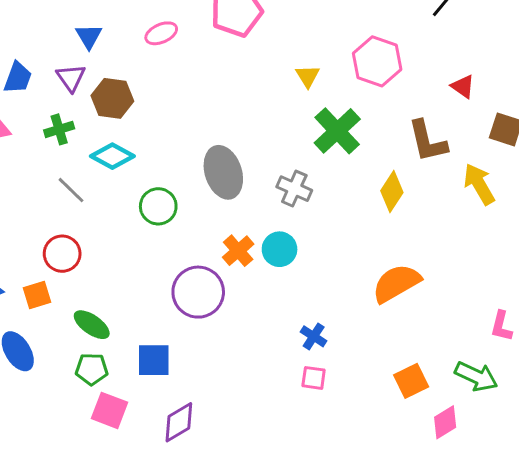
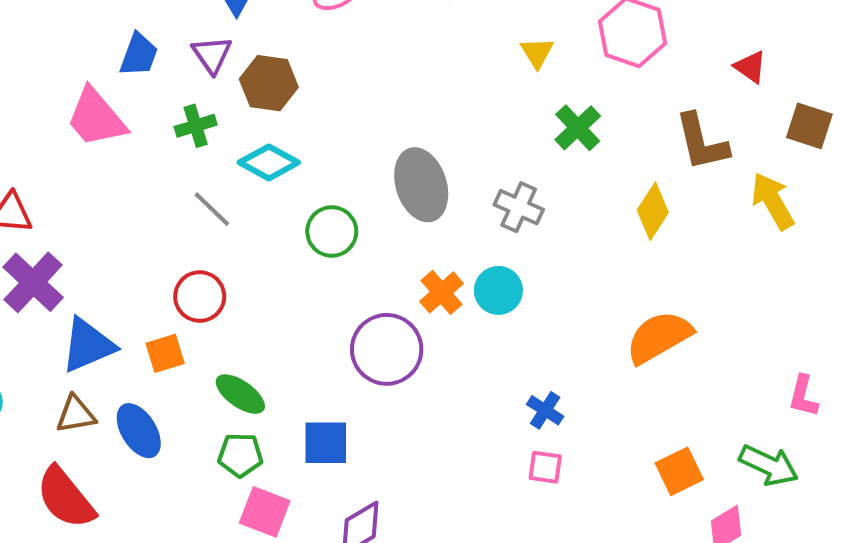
green cross: (337, 131) -> (578, 128), size x0.7

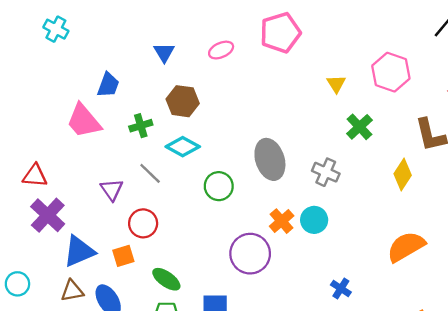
purple triangle: (212, 55) -> (112, 190), moved

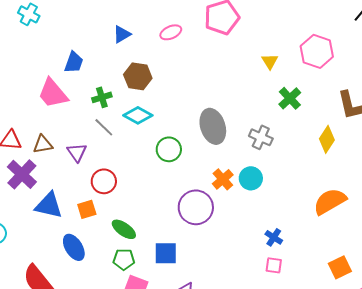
blue triangle: (164, 52) -> (122, 34), turned 30
gray line: (150, 173) -> (104, 127), moved
blue triangle: (79, 251) -> (49, 205), turned 36
brown triangle: (72, 291) -> (43, 144), moved

